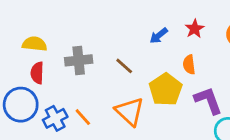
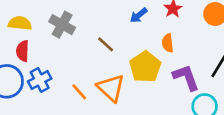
gray cross: (79, 60) -> (62, 25), moved, turned 35
orange line: (83, 117) -> (79, 92), moved
blue cross: (55, 118) -> (40, 80), moved

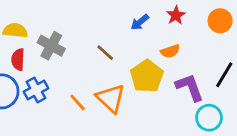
gray cross: (62, 25) -> (51, 46), moved
orange semicircle: (168, 43) -> (170, 51), turned -102

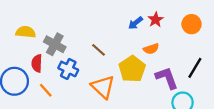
blue arrow: (140, 22) -> (135, 23), moved
red semicircle: (18, 60) -> (37, 63), moved
blue cross: (36, 90) -> (68, 69), moved, turned -36
orange line: (78, 102) -> (46, 90), moved

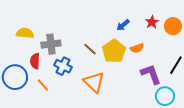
red star: (156, 20) -> (152, 22), moved
gray cross: (55, 44) -> (51, 44), turned -36
yellow pentagon: (132, 69) -> (114, 51), moved

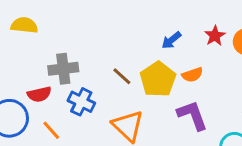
yellow semicircle: (25, 33) -> (24, 25), moved
red semicircle: (35, 61) -> (39, 94), turned -105
purple L-shape: (151, 74) -> (192, 115), moved

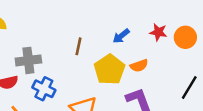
red star: (215, 36) -> (158, 32), turned -30
brown line: (122, 76) -> (79, 46), moved, turned 60

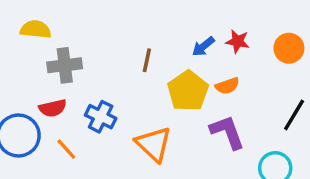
red star: (158, 32) -> (238, 41), moved
gray cross: (28, 60) -> (65, 65), moved

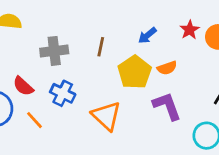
red star: (238, 41) -> (190, 30), moved, turned 30
gray cross: (65, 65) -> (54, 51), moved
red semicircle: (53, 108) -> (23, 86), turned 55

